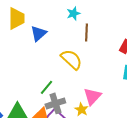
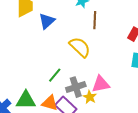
pink triangle: (92, 96) -> (101, 84), turned 36
gray cross: (55, 103) -> (76, 87), moved

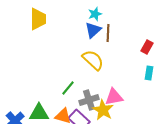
blue triangle: (47, 21) -> (93, 30), moved
yellow star: (90, 97) -> (103, 110), size x1.5

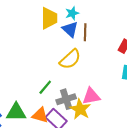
yellow trapezoid: (38, 19) -> (49, 18), moved
blue triangle: (93, 30) -> (70, 29), turned -36
yellow semicircle: (93, 60) -> (70, 59), turned 95

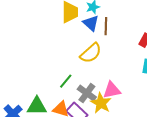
gray cross: (66, 99) -> (87, 93), turned -36

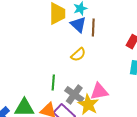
yellow semicircle: (91, 53) -> (78, 55), size x0.7
green line: (66, 81) -> (53, 83), turned -35

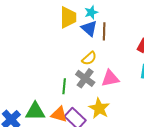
pink triangle: (99, 92) -> (110, 78), moved
gray cross: (74, 95) -> (85, 78), moved

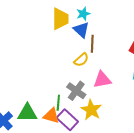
brown line: (104, 31) -> (92, 44), moved
gray cross: (85, 78) -> (76, 91), moved
green line: (64, 86) -> (58, 103), moved

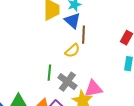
pink triangle: (102, 80) -> (93, 89), moved
green line: (58, 103) -> (49, 73), moved

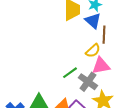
green line: (49, 73) -> (70, 73), turned 49
pink triangle: (93, 89) -> (101, 66), moved

